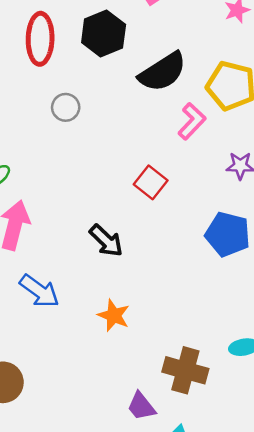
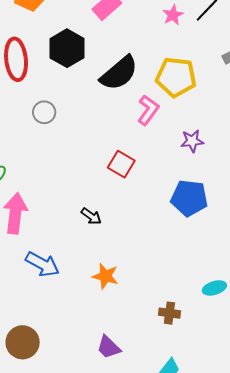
black arrow: (106, 241) -> (91, 216), size x0.7
brown cross: (185, 370) -> (169, 313), size x0.6
purple trapezoid: (141, 406) -> (109, 347), moved

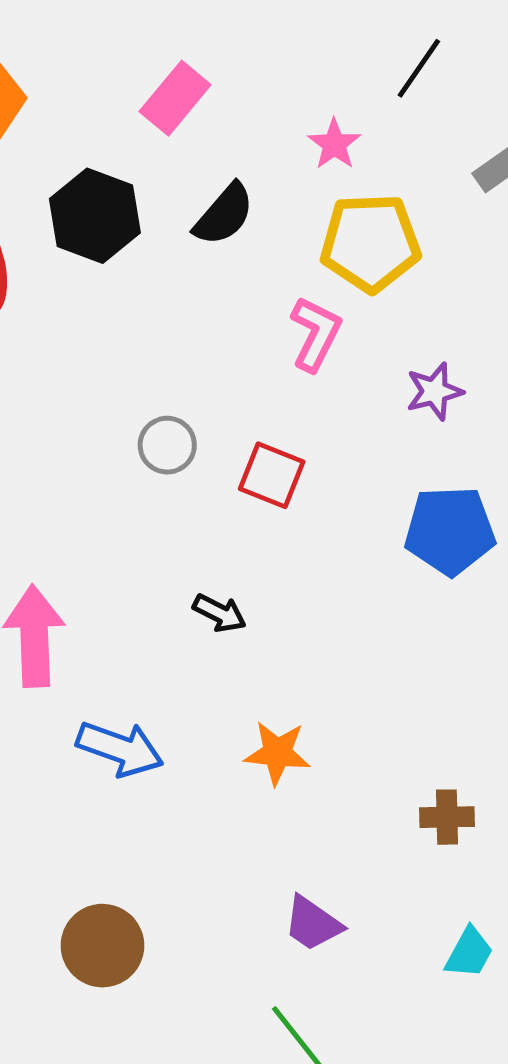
pink star: (173, 15) -> (334, 144), moved
black semicircle: (119, 73) -> (224, 214), moved, size x0.7
gray circle: (44, 112) -> (167, 445), moved

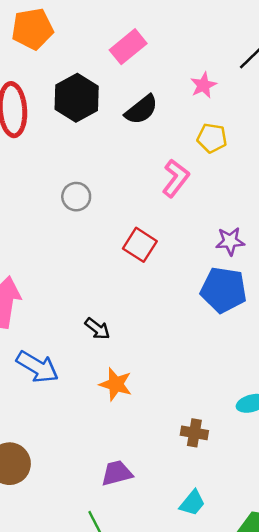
yellow pentagon: (370, 243) -> (212, 138), size x0.6
purple star: (434, 391) -> (230, 241), moved
gray circle: (167, 445) -> (76, 197), moved
black arrow: (220, 613) -> (97, 329), moved
purple trapezoid: (313, 924) -> (117, 473), turned 120

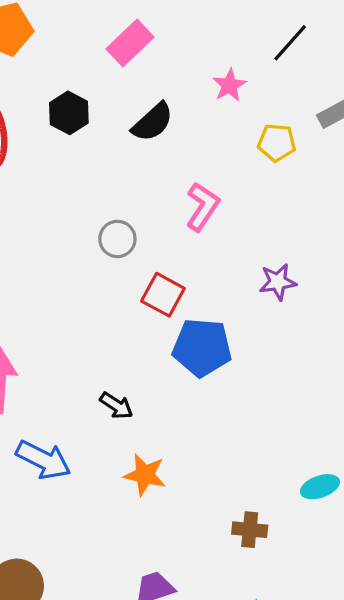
black hexagon: (77, 98) -> (69, 113), size x0.7
yellow pentagon: (212, 138) -> (277, 143), moved
gray circle: (76, 197) -> (117, 239), moved
blue pentagon: (224, 290) -> (202, 348), moved

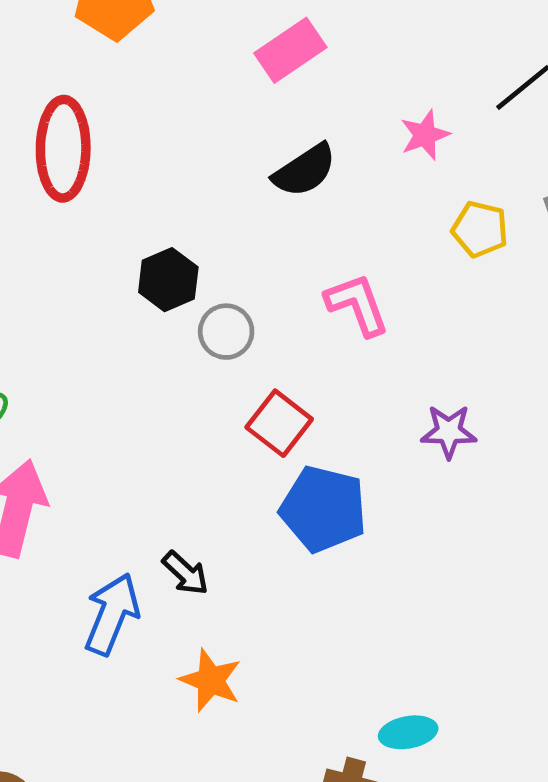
black hexagon: (69, 113) -> (168, 280), moved
pink L-shape: (203, 207) -> (357, 305), turned -63
blue arrow: (43, 460) -> (112, 614), moved, turned -104
cyan ellipse: (320, 487) -> (408, 732), moved

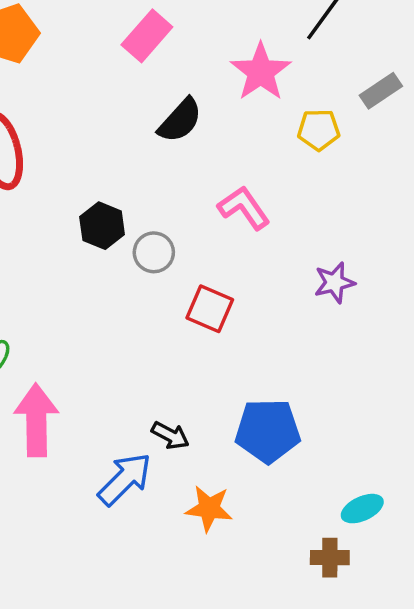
pink star: (425, 135) -> (261, 72), size x1.6
blue pentagon: (323, 509) -> (268, 431), moved
blue arrow: (112, 614) -> (125, 479), turned 38

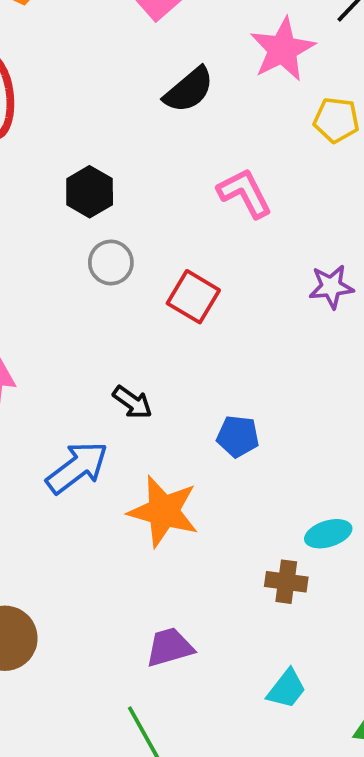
gray circle: (154, 252) -> (111, 262), moved
blue pentagon: (268, 431) -> (238, 436), size x0.6
black arrow: (170, 435) -> (132, 402), moved
orange star: (209, 508) -> (163, 511), size x1.4

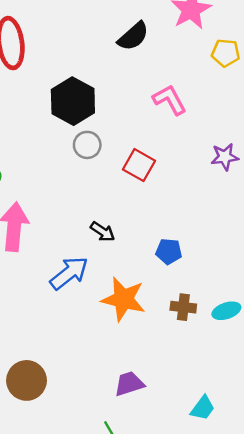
black hexagon: (90, 192) -> (73, 101), size x1.5
brown cross: (286, 582) -> (183, 307), moved

